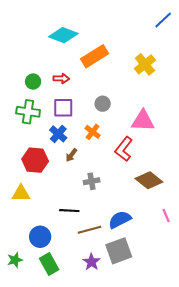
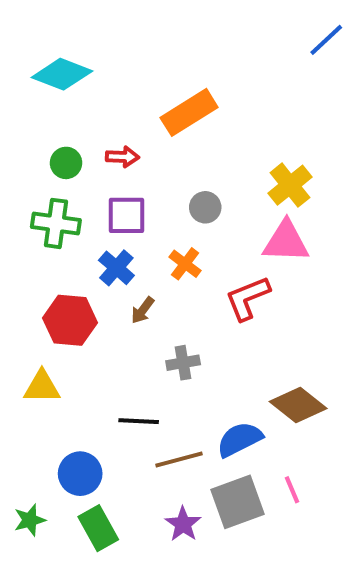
cyan diamond: (63, 35) -> (62, 74), moved
yellow cross: (145, 64) -> (290, 185), moved
red L-shape: (124, 149) -> (248, 298), turned 30
brown diamond: (149, 180) -> (298, 405), moved
pink line: (166, 216) -> (292, 490), moved

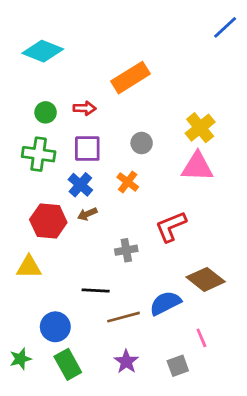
red L-shape: (248, 298) -> (171, 227), moved
brown arrow: (143, 310) -> (87, 214), moved, turned 30
gray square: (238, 502) -> (178, 366), moved, size x0.6

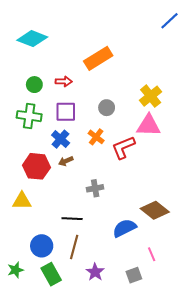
red L-shape: (171, 227) -> (123, 147), moved
brown line: (124, 317) -> (74, 247), moved, turned -60

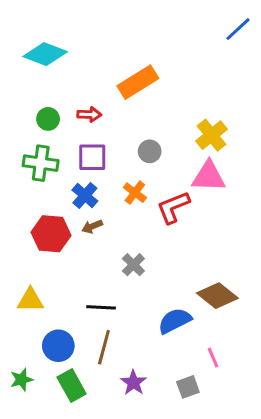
gray cross: (95, 188) -> (133, 265), turned -35
yellow triangle: (22, 201) -> (30, 300), moved

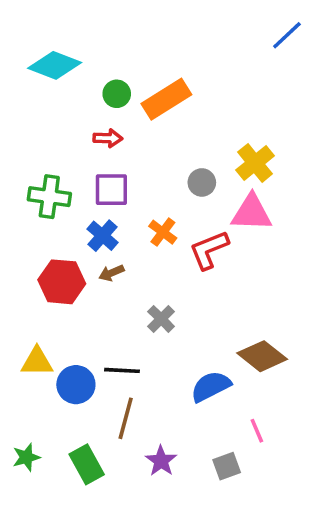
green circle: (48, 119) -> (117, 94), moved
gray circle: (150, 151) -> (202, 182), moved
blue circle: (58, 346) -> (76, 385), moved

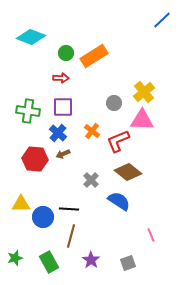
brown diamond: (262, 356) -> (128, 172), moved
blue semicircle: (211, 386) -> (119, 201), moved, turned 60
pink line: (257, 431) -> (151, 235), moved

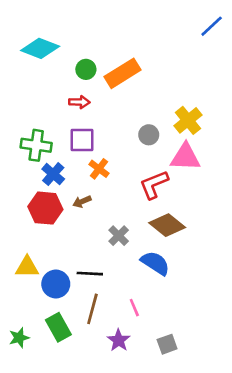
orange cross: (92, 131) -> (99, 169), moved
blue cross: (58, 133) -> (53, 174), moved
pink line: (151, 235) -> (134, 308), moved
green rectangle: (49, 262) -> (58, 327), moved

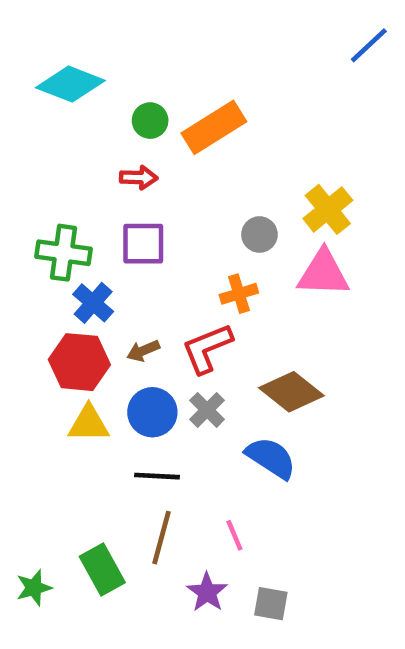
orange cross: (99, 169) -> (239, 294), moved, turned 36
red L-shape: (154, 185) -> (207, 348), moved
yellow triangle: (27, 267) -> (89, 424), moved
blue circle: (56, 284) -> (152, 412), moved
gray square: (167, 344) -> (271, 604), moved, turned 30

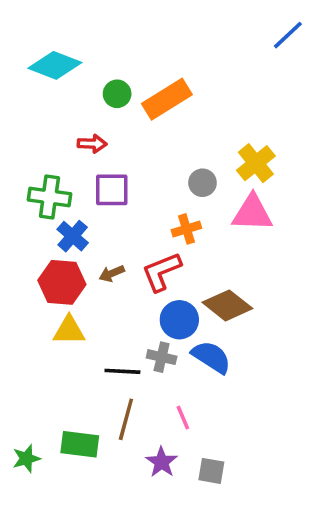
red arrow: (139, 178) -> (92, 144), moved
gray cross: (207, 410) -> (162, 357), moved, turned -32
blue circle: (152, 412) -> (179, 320), moved
green rectangle: (102, 569) -> (80, 444), turned -54

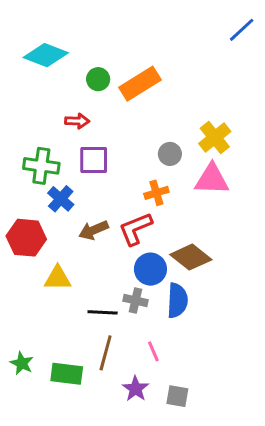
brown arrow: (112, 273) -> (94, 230), size x1.4
red hexagon: (62, 282) -> (26, 238), moved
blue semicircle: (211, 357) -> (177, 300), turned 60
green star: (26, 458) -> (22, 363), moved, turned -30

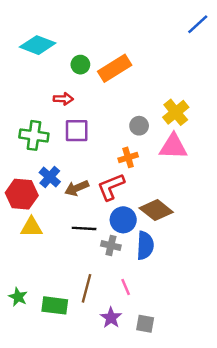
blue cross: (61, 199) -> (50, 177), moved
yellow triangle: (58, 278) -> (31, 227), moved
black line: (103, 312) -> (84, 228), moved

